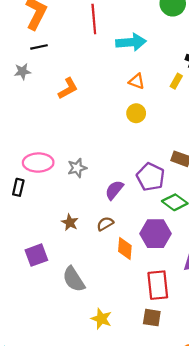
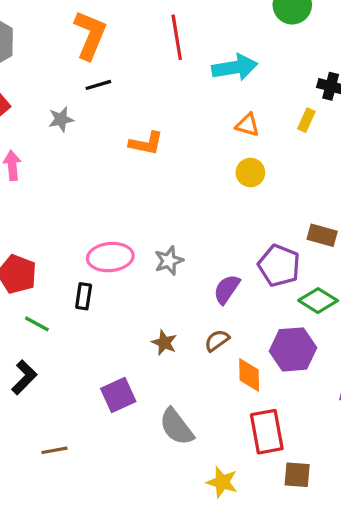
gray star: (22, 71) -> (61, 119), moved
orange L-shape: (68, 88) -> (146, 143), turned 45
red rectangle: (158, 285) -> (267, 432), moved

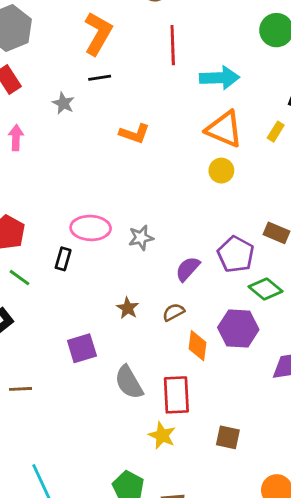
gray star: (61, 119) -> (63, 103), turned 30
orange triangle: (248, 125) -> (224, 129), size x1.8
red rectangle: (267, 432) -> (176, 395), moved

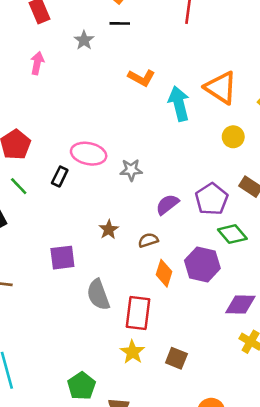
cyan arrow: (220, 78) -> (179, 104), moved, turned -112
yellow circle: (221, 171) -> (233, 137), moved
yellow star: (162, 435) -> (132, 352), moved

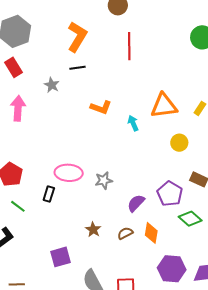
pink arrow: (37, 63) -> (18, 108), size x1.4
orange triangle: (221, 88) -> (164, 106), turned -32
cyan arrow: (179, 104) -> (133, 123), size x0.6
purple hexagon: (202, 264) -> (172, 269), moved
orange diamond: (164, 273) -> (151, 233), moved

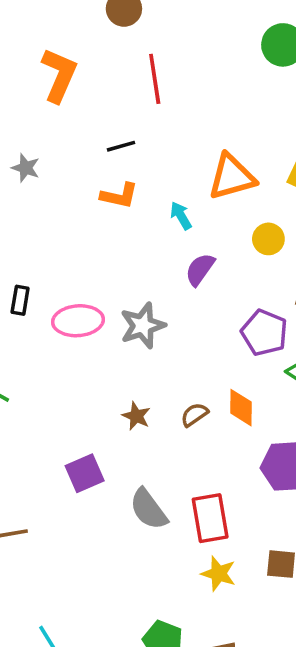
black line: (78, 68) -> (121, 146), moved
gray star: (104, 180) -> (143, 326), size x1.4
black rectangle: (49, 194) -> (20, 300), moved
purple semicircle: (136, 203) -> (200, 269), moved

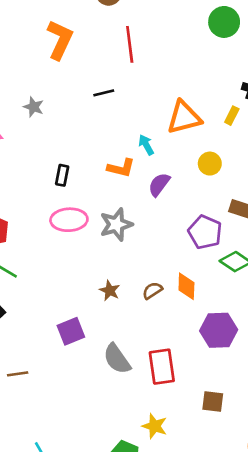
orange L-shape: (119, 196) -> (121, 168), moved
black rectangle: (20, 300) -> (62, 175), moved
yellow star: (219, 574) -> (155, 426), moved

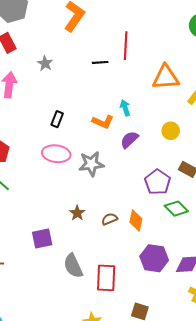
red line: (130, 44) -> (126, 46), moved
orange triangle: (184, 117) -> (166, 77), moved

